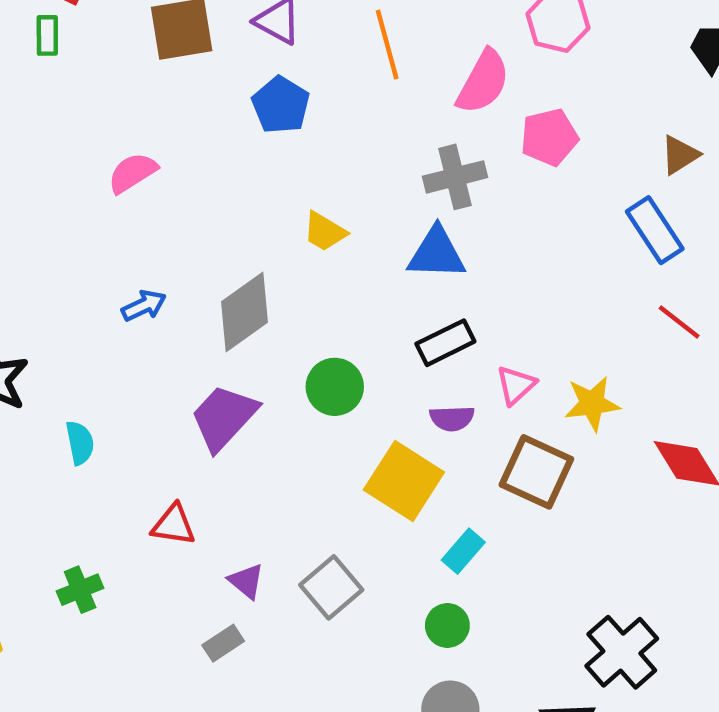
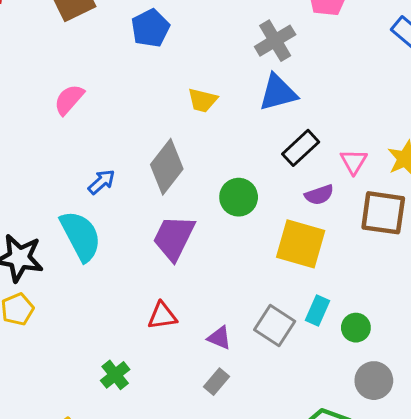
blue pentagon: (281, 105) -> (150, 28), turned 30
cyan semicircle: (80, 443) -> (81, 236), moved, size x1.8
cyan rectangle: (463, 551) -> (318, 311), moved

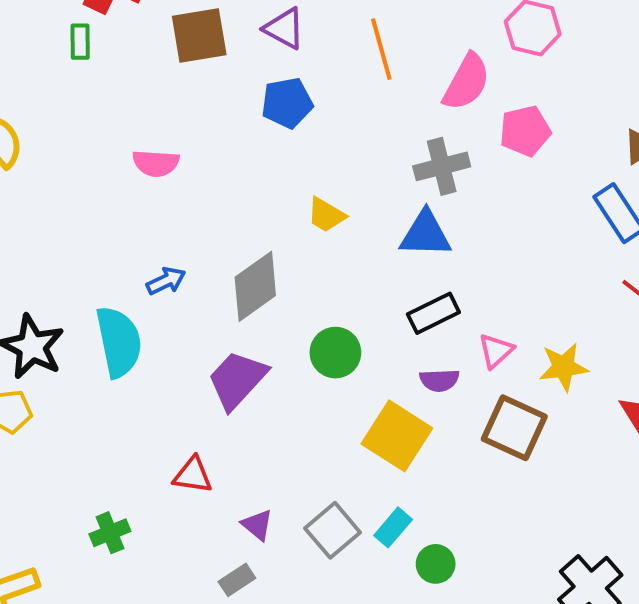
pink semicircle: (69, 100) -> (156, 163), turned -144

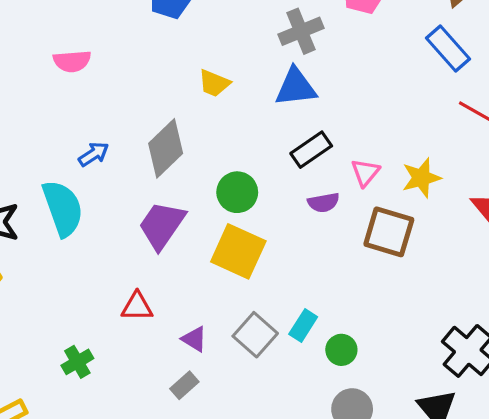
yellow square: (397, 436) -> (238, 251), moved

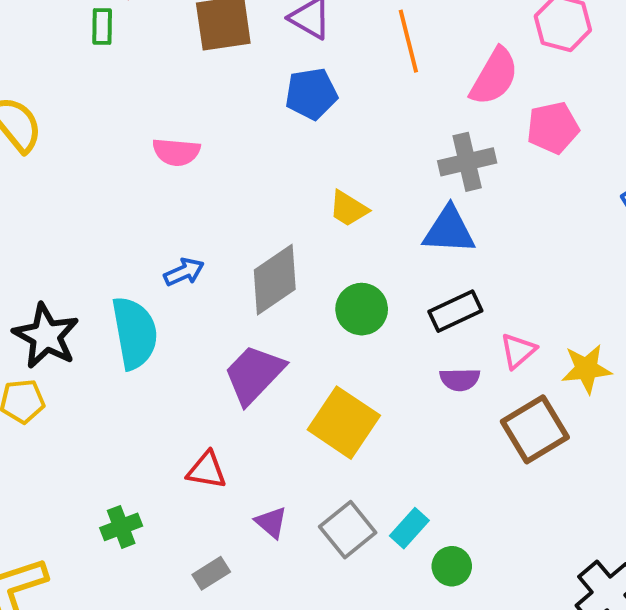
green circle: (237, 192) -> (362, 309), moved
brown square: (389, 232) -> (535, 429), turned 33
gray rectangle: (184, 385) -> (211, 573), moved

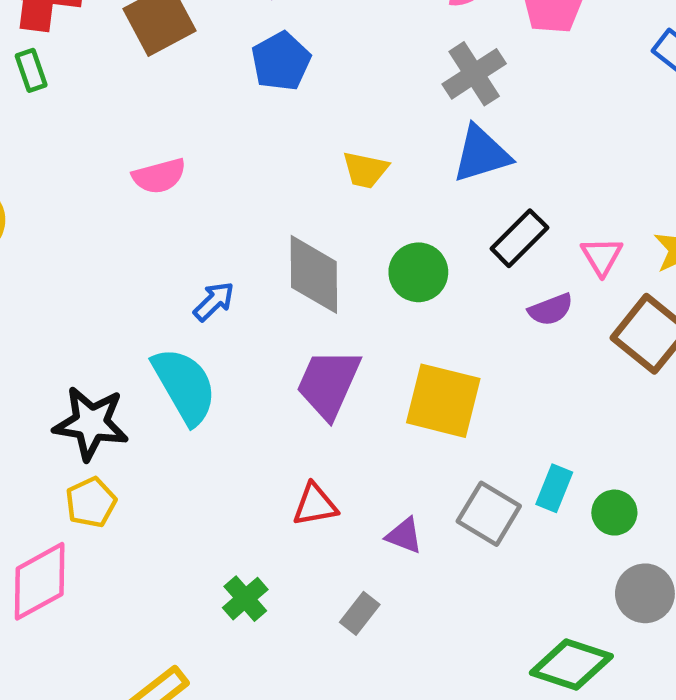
gray diamond: (275, 280) -> (314, 274), turned -36

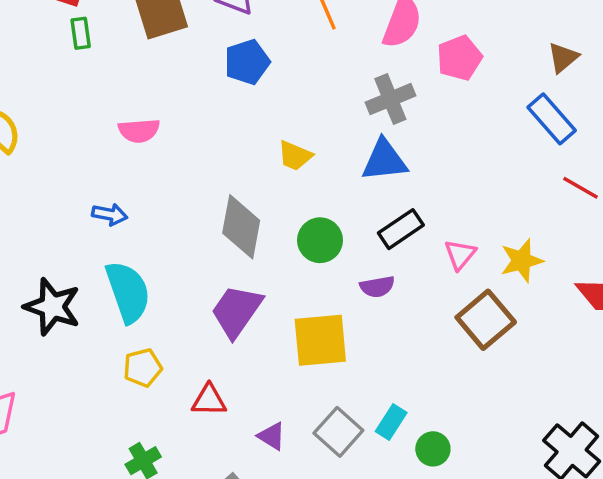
green rectangle: (31, 70) -> (81, 33), moved
blue arrow: (214, 301) -> (110, 214), moved, turned 44
purple semicircle: (551, 310) -> (377, 287), moved
yellow square: (443, 401) -> (320, 340), turned -30
yellow pentagon: (91, 502) -> (143, 368), moved

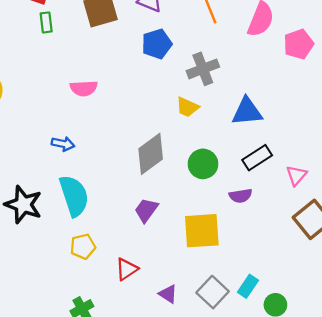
gray cross: (390, 99) -> (203, 69), moved
gray diamond: (241, 227) -> (151, 154), turned 42
purple trapezoid: (237, 311) -> (146, 210), size x0.7
red triangle: (209, 400) -> (127, 269), turned -35

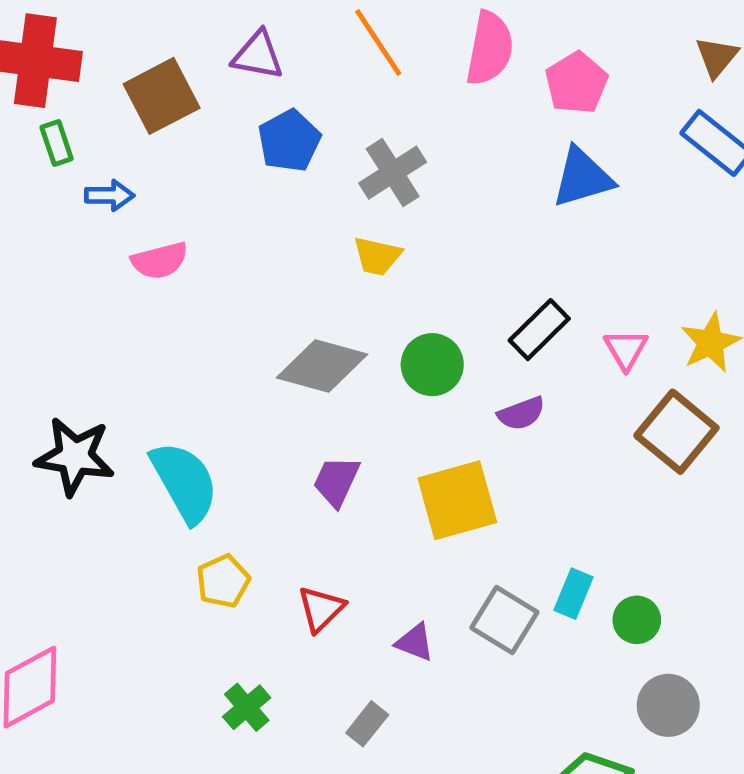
blue triangle: (247, 112) -> (582, 178), moved
blue arrow: (63, 144) -> (110, 195), moved
gray diamond: (151, 154) -> (322, 366), turned 63
black star: (23, 205) -> (75, 456), moved

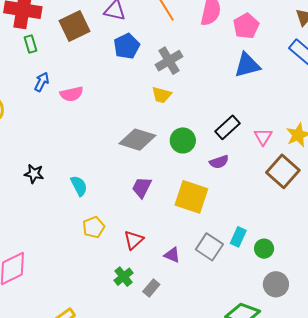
blue arrow: (110, 195) -> (42, 82), moved, turned -66
black star: (75, 456) -> (34, 174), size x0.6
cyan semicircle: (184, 482) -> (79, 186), size x0.6
yellow square: (457, 500) -> (191, 197), turned 32
green cross: (247, 707) -> (124, 277), moved

